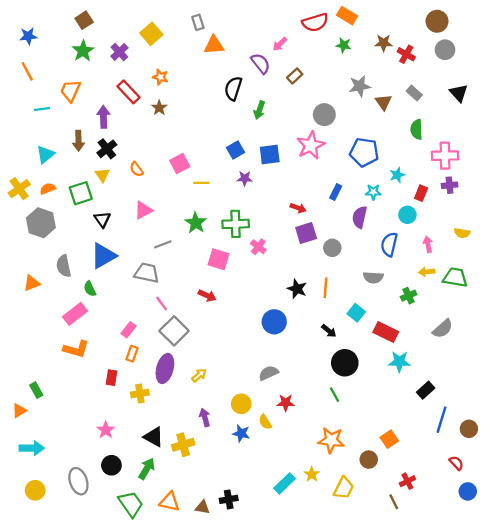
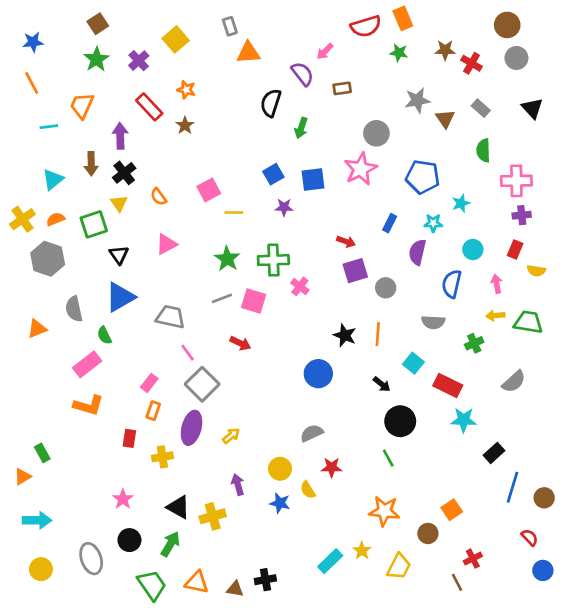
orange rectangle: (347, 16) -> (403, 18), turned 36
brown rectangle: (295, 76) -> (342, 88), turned 35
red rectangle: (421, 193) -> (515, 249), moved
gray line: (163, 244) -> (222, 298), moved

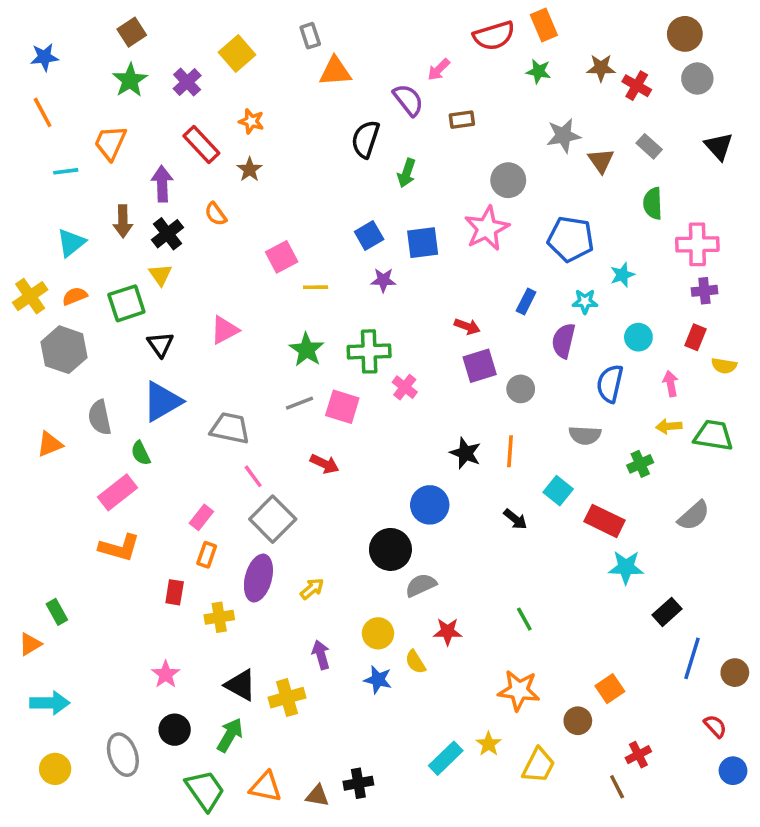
orange semicircle: (158, 197) -> (216, 214), moved
black circle: (400, 421) -> (390, 549), moved

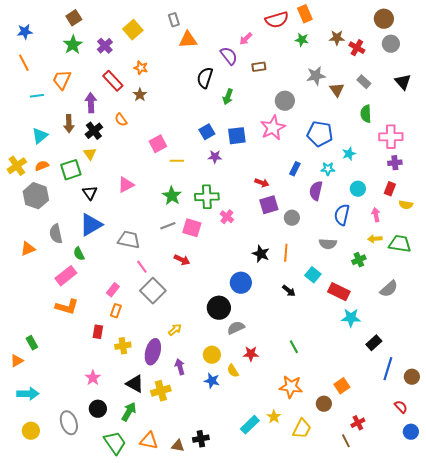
purple ellipse: (258, 578) -> (153, 352), moved

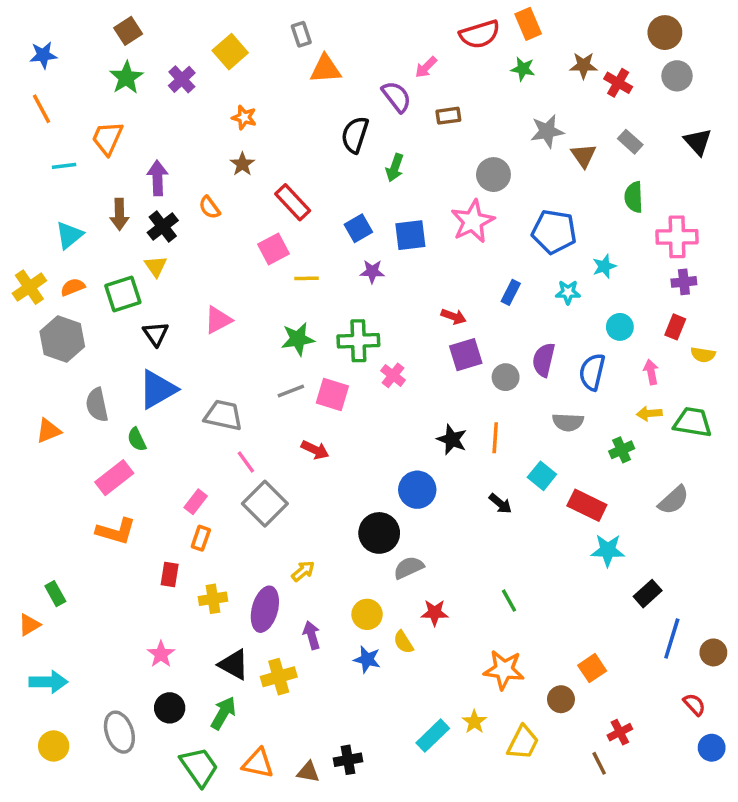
red rectangle: (113, 81) -> (293, 202), moved
purple semicircle: (316, 191) -> (544, 360), moved
green star: (172, 196) -> (298, 339), turned 30

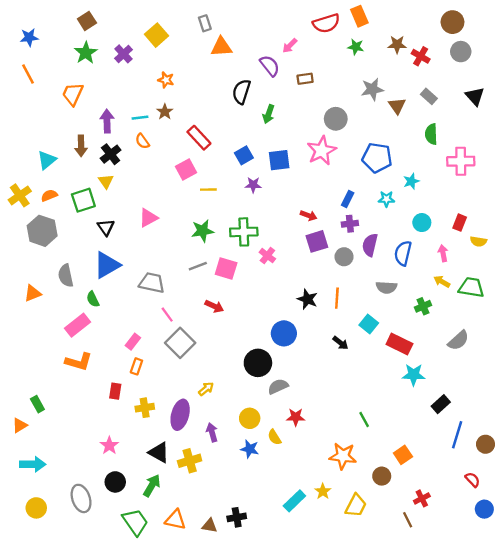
cyan line: (64, 166) -> (140, 118), moved
purple cross: (684, 282) -> (350, 224), moved
yellow arrow: (649, 414) -> (442, 282), turned 35
green line: (509, 601) -> (364, 419), moved

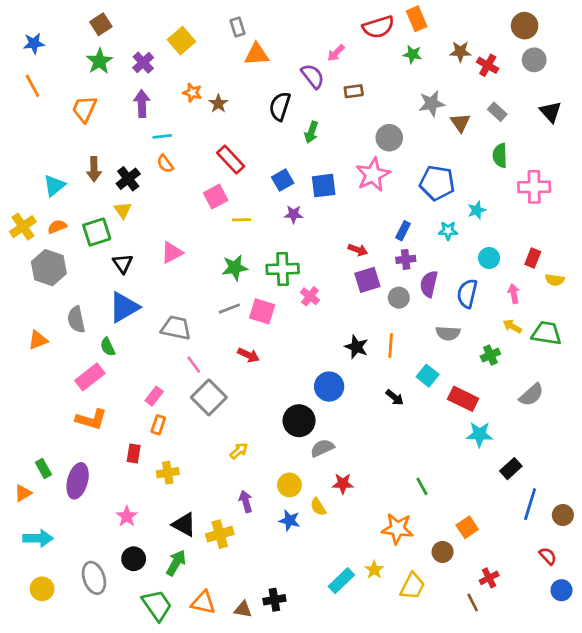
brown star: (165, 112) -> (218, 104), moved
purple arrow: (107, 121) -> (142, 104), moved
purple ellipse: (180, 415) -> (78, 481), moved

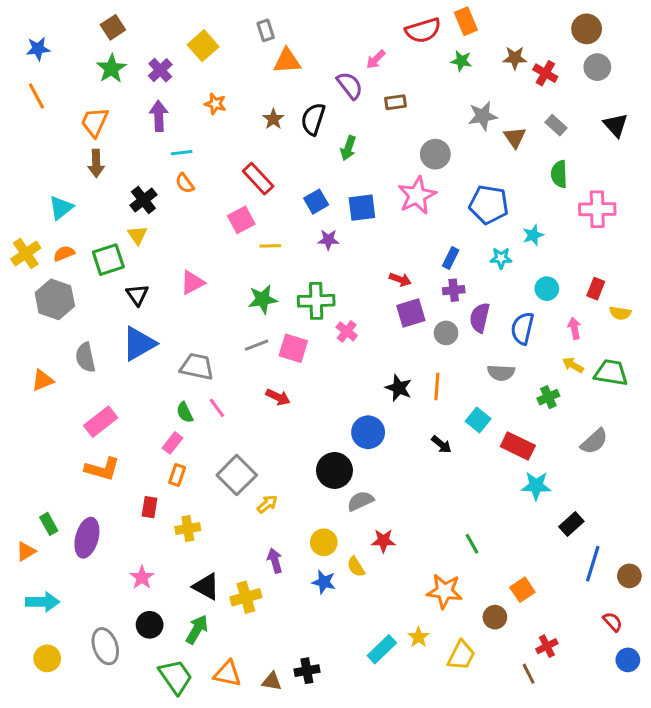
brown star: (218, 104) -> (273, 119), moved
brown arrow: (94, 169) -> (96, 163), moved
green semicircle: (108, 347) -> (185, 412), moved
gray square: (209, 397) -> (237, 475), moved

